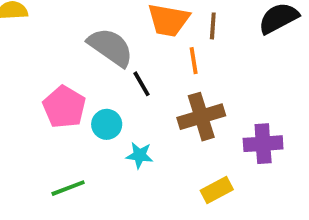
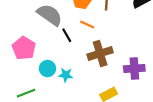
orange line: (194, 61) -> (87, 25), moved, turned -56
cyan circle: (107, 124) -> (47, 69), moved

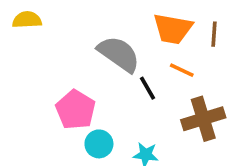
cyan circle: (47, 69) -> (99, 144), moved

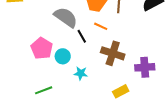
brown cross: (203, 119) -> (113, 53), turned 35
cyan circle: (99, 144) -> (63, 56), moved

